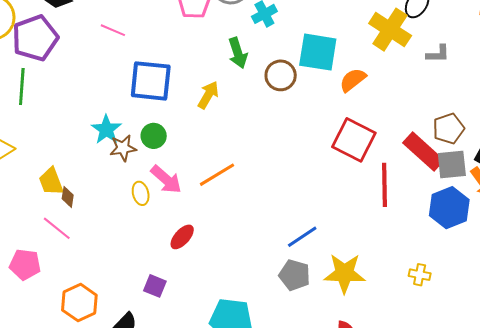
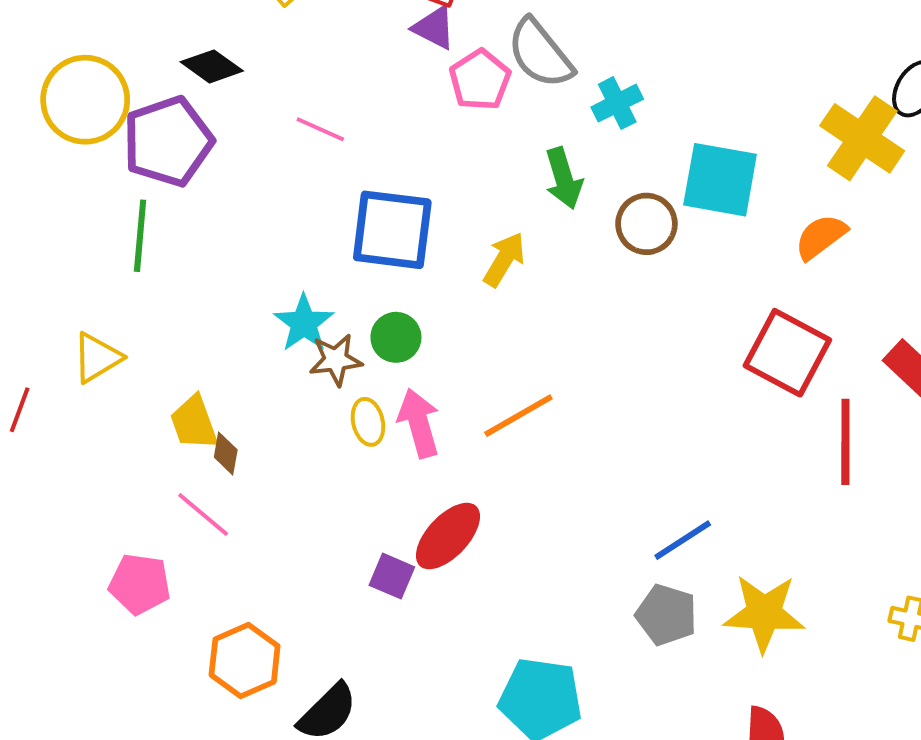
orange semicircle: (353, 80) -> (821, 237), moved
pink arrow: (166, 179) -> (419, 423), turned -148
yellow ellipse: (141, 193) -> (368, 422), moved
red ellipse: (182, 237) -> (448, 536), size x1.4
purple square: (155, 286) -> (392, 576), moved

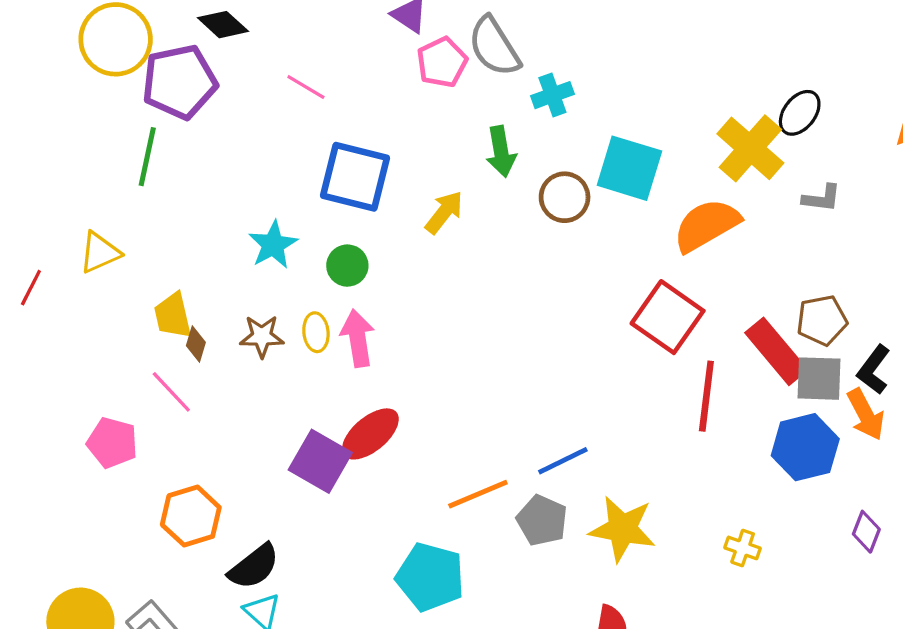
orange semicircle: (821, 237) -> (706, 225), size x1.5
brown star: (336, 360) -> (262, 336), moved
orange line: (518, 416) -> (478, 494), moved
purple square: (392, 576) -> (320, 461), size x1.6

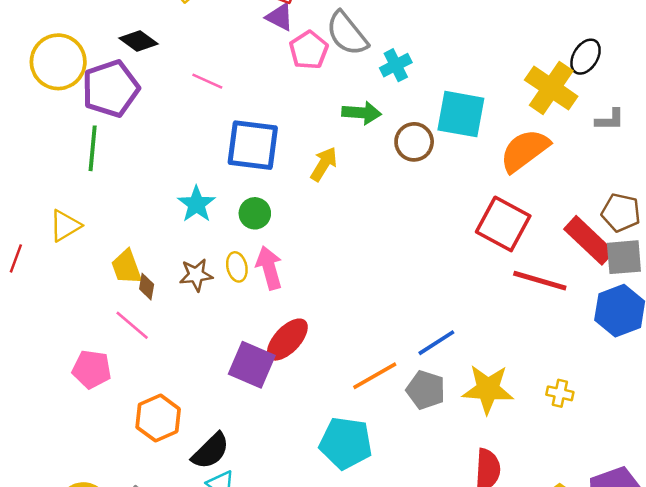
green arrow: (501, 151) -> (362, 113), turned -69
brown pentagon: (822, 320) -> (621, 213), turned 30
red line: (706, 396) -> (540, 281), turned -74
yellow cross: (743, 548) -> (560, 393), moved

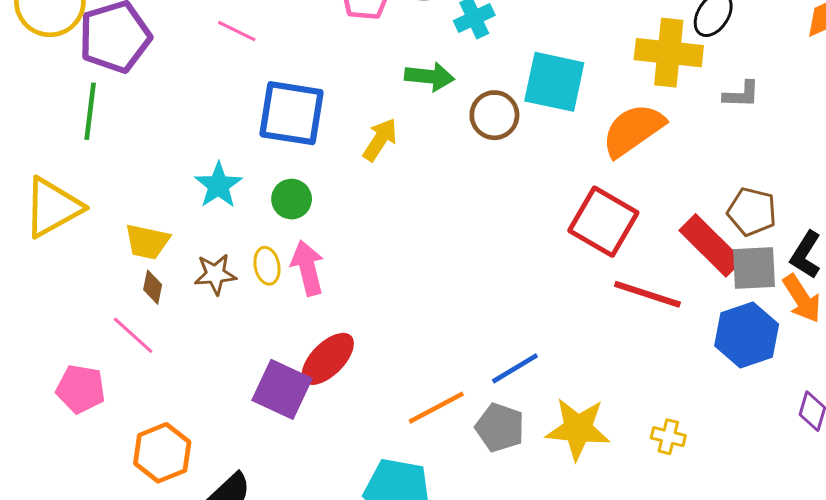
yellow cross: (551, 88) -> (669, 53), turned -30
yellow triangle: (65, 226) -> (53, 207), size x1.5
yellow trapezoid: (126, 267) -> (147, 242), moved, turned -60

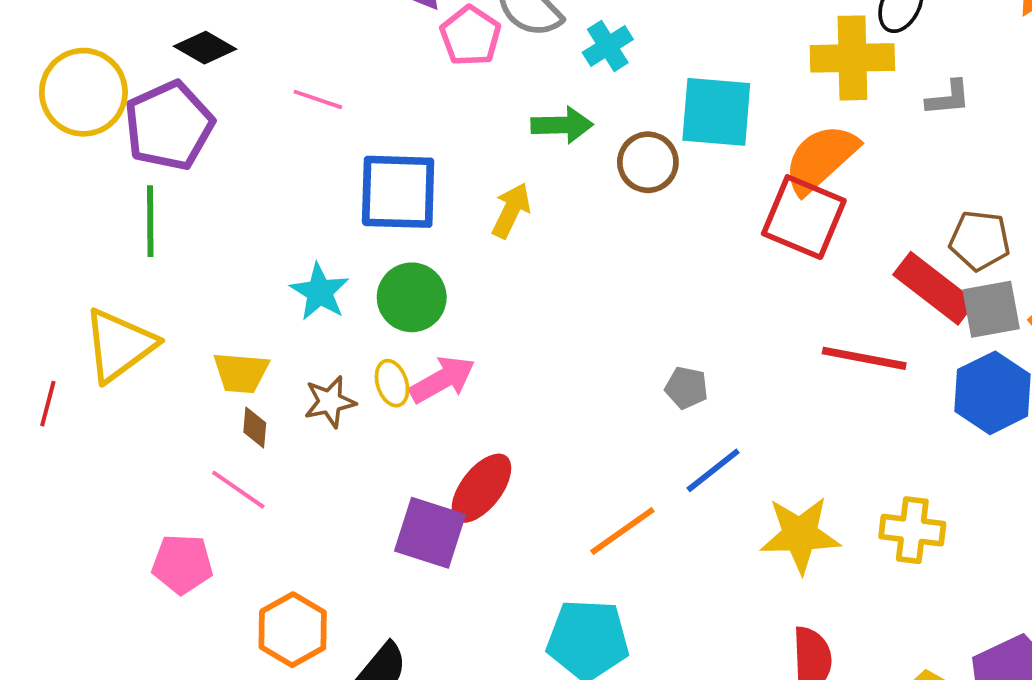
green circle: (292, 199) -> (412, 297), size x1.4
red square: (603, 222) -> (804, 217), moved
pink arrow: (308, 268) -> (442, 380), turned 82
gray pentagon: (500, 427) -> (686, 388), moved, size x0.7
yellow cross: (668, 437) -> (912, 530), size x1.5

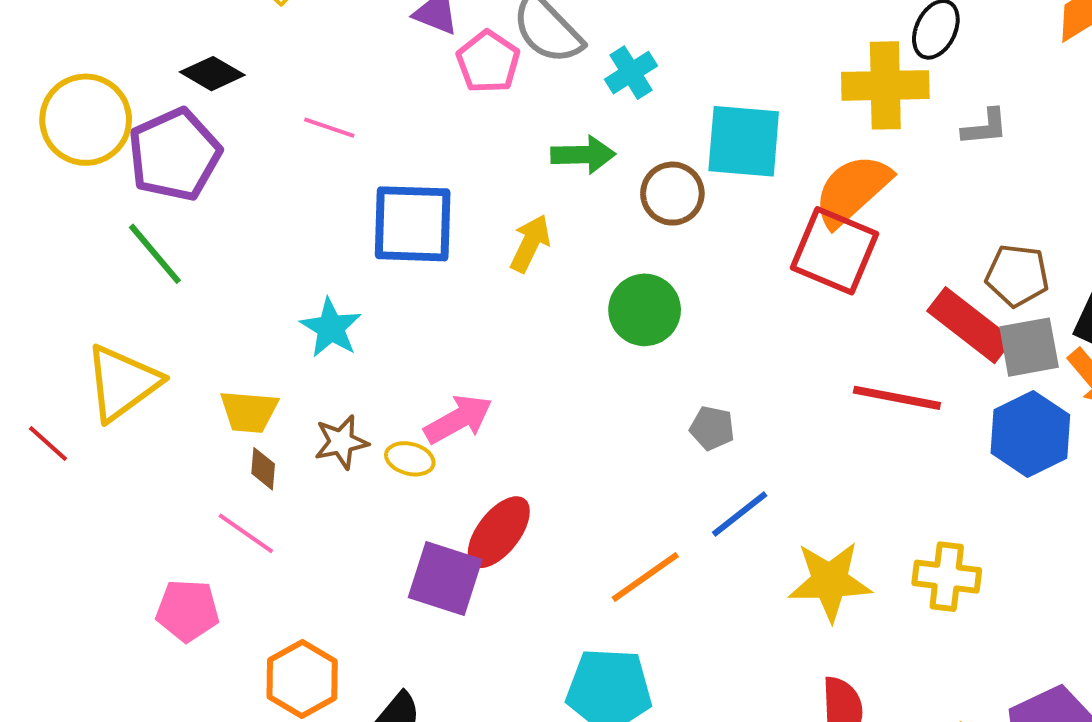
green line: (150, 221) -> (155, 254), turned -40
green circle: (412, 297) -> (645, 310), moved
yellow ellipse: (392, 383) -> (410, 459), moved, turned -57
red line: (48, 404) -> (48, 444), turned -63

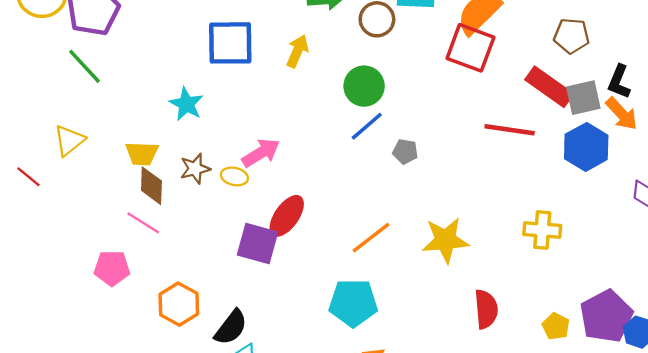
brown pentagon: (1017, 275) -> (572, 36), moved
yellow triangle: (122, 383) -> (69, 140), size x0.7
brown diamond: (263, 469) -> (151, 186), size x1.6
blue line: (740, 514) -> (367, 126), moved
yellow star: (830, 581) -> (445, 240), moved

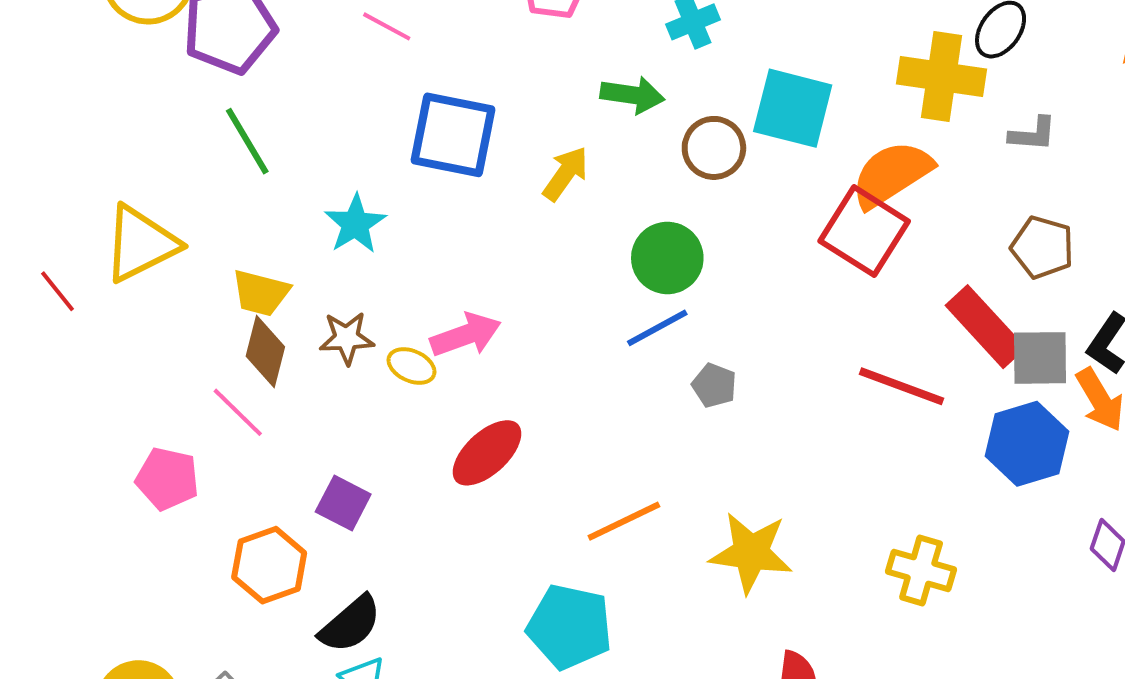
green line: (85, 66) -> (247, 141), moved
yellow triangle: (69, 140) -> (141, 244), size x1.4
purple square: (257, 244) -> (343, 503), moved, size x0.7

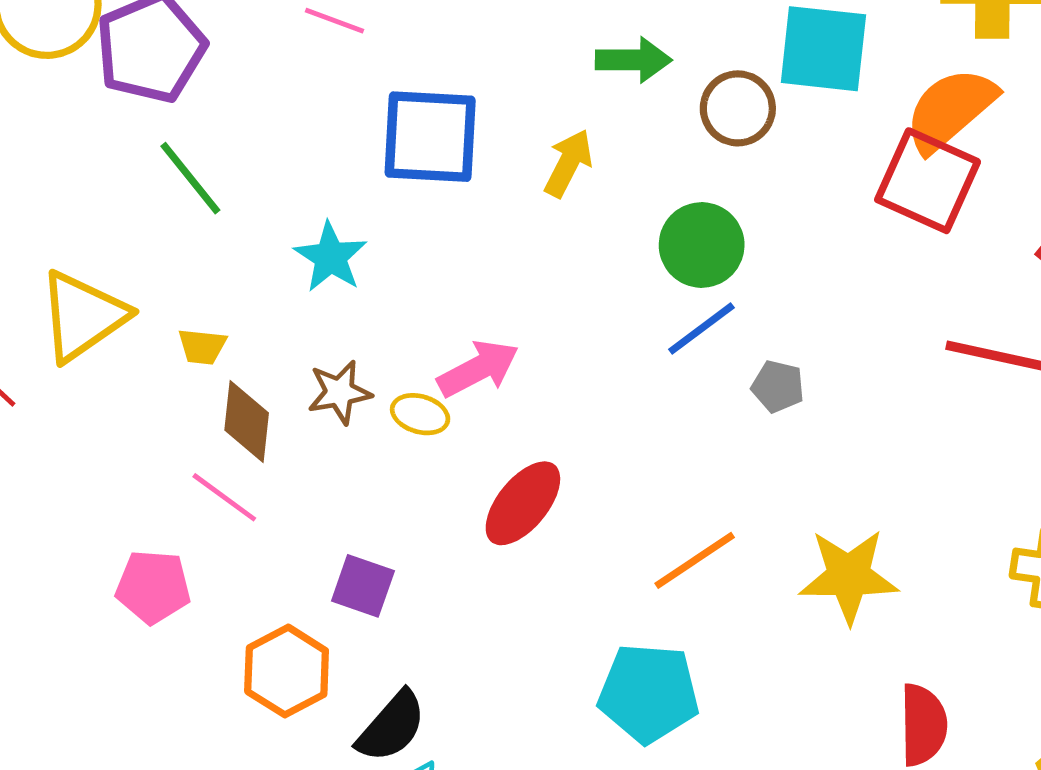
yellow trapezoid: (261, 293) -> (202, 347), moved, size x0.7

